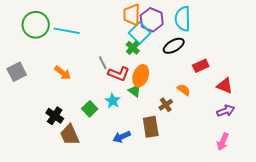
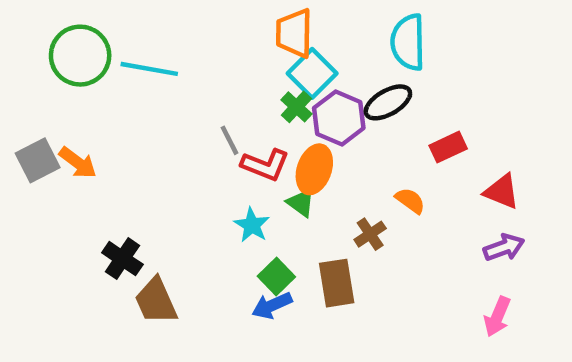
purple hexagon: (152, 20) -> (339, 118), moved
orange arrow: (63, 73) -> (78, 163), moved
green square: (90, 109) -> (276, 276), moved

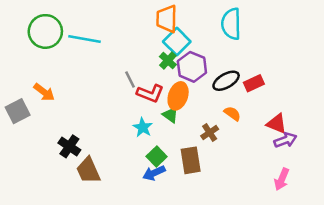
black ellipse: (388, 102) -> (226, 81), moved
gray square: (38, 160) -> (18, 111), moved
red triangle: (502, 192) -> (277, 124), moved

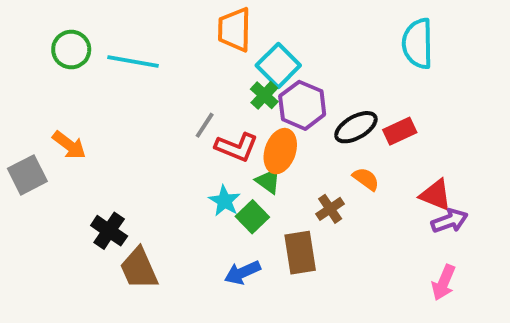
orange trapezoid: (167, 19) -> (234, 30), moved
cyan semicircle: (231, 24) -> (418, 44), moved
green circle: (45, 31) -> (71, 50), size x0.7
gray line: (130, 79) -> (205, 125), turned 60
green square: (157, 157) -> (252, 217), moved

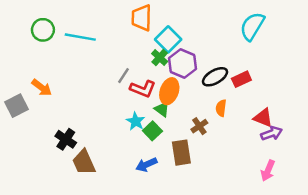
cyan semicircle: (418, 44) -> (252, 26), turned 32
orange semicircle: (366, 179) -> (221, 108), turned -119

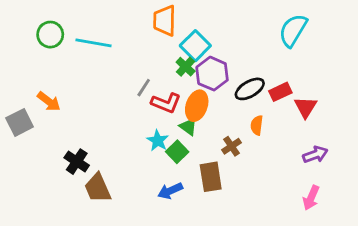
red triangle: (263, 118) -> (306, 107), moved, turned 40

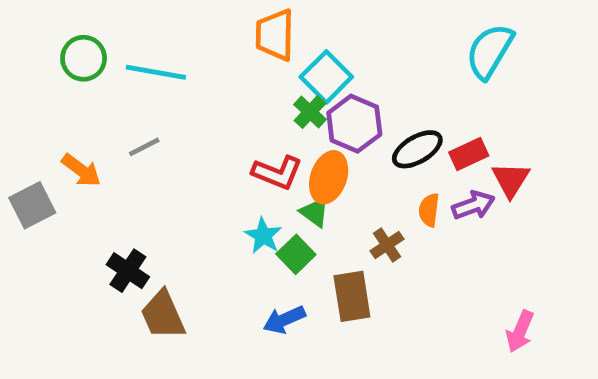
gray line: (144, 88) -> (144, 147), moved, turned 30
purple arrow: (315, 155) -> (473, 205), moved

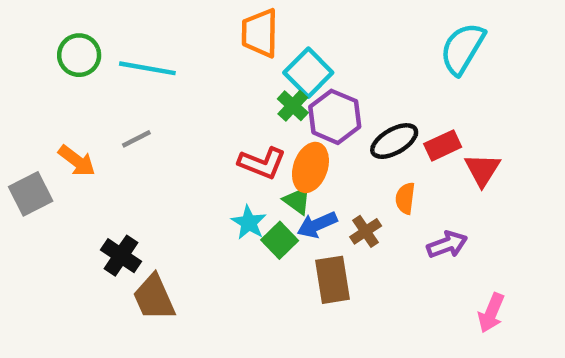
purple arrow: (473, 205) -> (447, 245), moved
blue arrow: (284, 320) -> (317, 225), moved

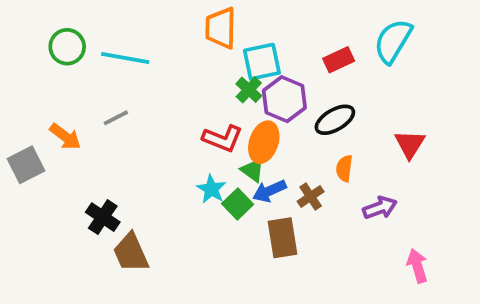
cyan square: (308, 73) -> (262, 62), turned 33
red rectangle: (443, 145) -> (339, 60), moved
pink arrow: (491, 313) -> (417, 266), turned 140

